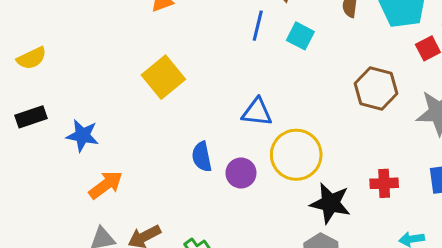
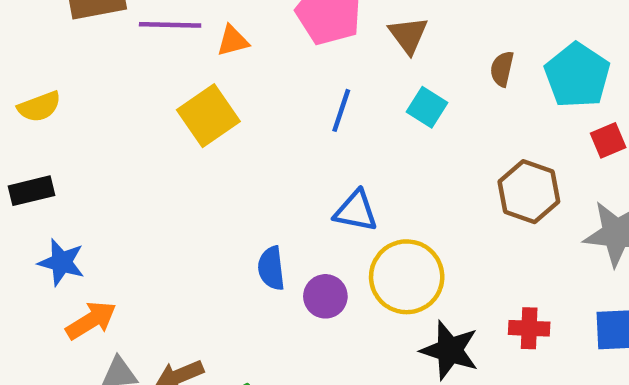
blue line: (258, 26) -> (341, 110), moved
yellow square: (163, 77) -> (208, 116), moved
blue star: (82, 135) -> (61, 262), moved
orange arrow: (106, 185) -> (91, 320), moved

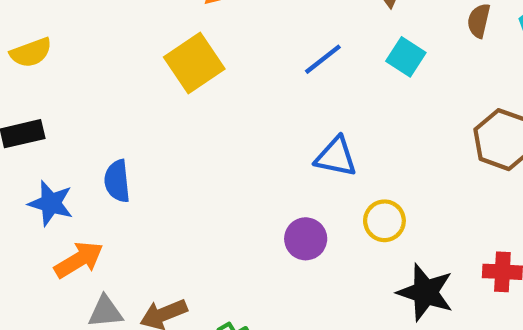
blue line: (341, 110) -> (323, 59), turned 33
blue semicircle: (271, 268) -> (117, 181), moved
yellow circle: (407, 277) -> (384, 221), size x0.6

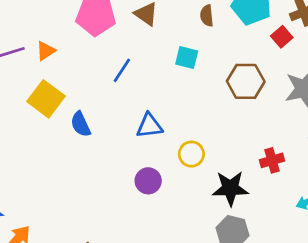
cyan square: (406, 57) -> (187, 58), moved
blue semicircle: (117, 181) -> (81, 124), moved

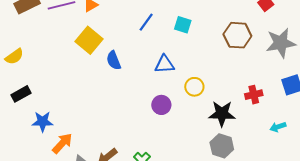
cyan square: (187, 58) -> (183, 25), moved

